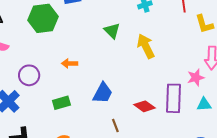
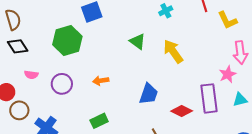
purple circle: (29, 75) -> (62, 84), moved
blue trapezoid: (103, 93) -> (149, 94), moved

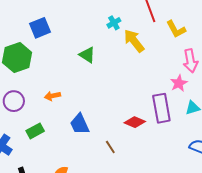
yellow arrow: (173, 51) -> (134, 41), moved
blue trapezoid: (149, 94) -> (80, 124), moved, turned 140
green rectangle: (99, 121) -> (35, 131), moved

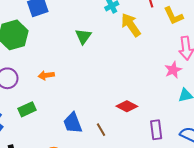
green triangle: (87, 55) -> (83, 36), turned 30
purple rectangle: (161, 108) -> (156, 130), moved, size x0.7
blue trapezoid: (80, 124) -> (73, 123), moved

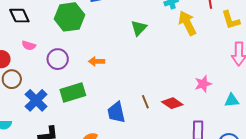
pink star: (173, 70) -> (203, 84), moved
green rectangle: (27, 109) -> (73, 92), size x1.4
brown line: (101, 130) -> (145, 102), moved

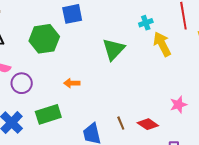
green triangle: (139, 28) -> (114, 49), size x1.4
purple circle: (58, 59) -> (22, 83), moved

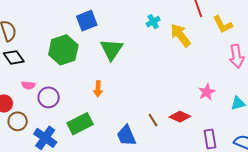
cyan cross: (146, 23) -> (153, 22), moved
green triangle: (114, 49) -> (111, 50), moved
orange arrow: (72, 83) -> (98, 89), turned -77

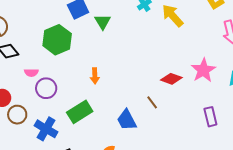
green triangle: (111, 50) -> (103, 22), moved, size x0.7
pink semicircle: (28, 85) -> (31, 73), moved
pink star: (207, 92) -> (203, 70), size x1.4
red diamond: (180, 117) -> (171, 79), moved

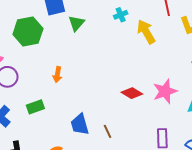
brown line: (152, 102) -> (108, 131), moved
green rectangle: (80, 112) -> (35, 107), size x0.7

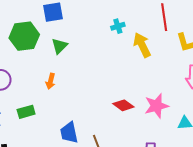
green triangle: (76, 23) -> (59, 46), moved

